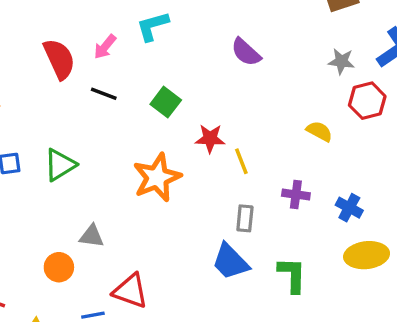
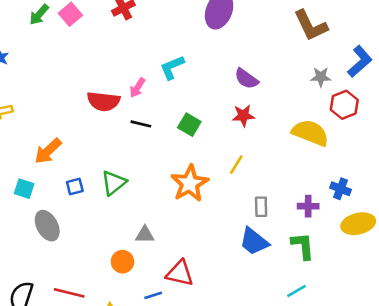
red semicircle: (59, 59) -> (103, 101), turned 128
yellow semicircle: (319, 131) -> (310, 133), size x1.8
red star: (210, 139) -> (243, 116), moved
yellow line: (241, 161) -> (236, 165), moved, turned 60
purple cross: (296, 195) -> (308, 206), moved

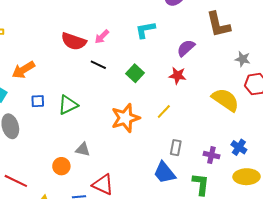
brown L-shape: (311, 26) -> (218, 25), moved
cyan L-shape: (172, 67) -> (145, 30), moved
purple semicircle: (246, 79) -> (186, 48), turned 90

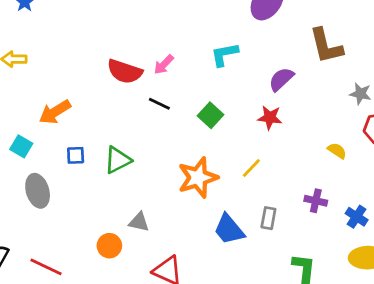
yellow semicircle: (225, 100) -> (337, 151), size x0.5
purple cross: (211, 155) -> (316, 201), moved
blue trapezoid: (164, 173) -> (229, 229), moved

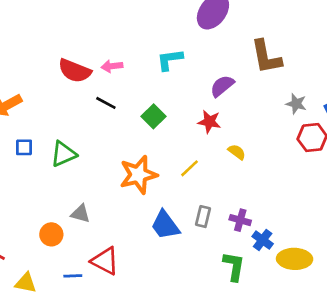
pink arrow: (164, 65) -> (112, 66), turned 36
yellow semicircle: (337, 151) -> (237, 152), moved
purple cross: (316, 201) -> (240, 220), moved
blue cross: (357, 217) -> (263, 240), moved

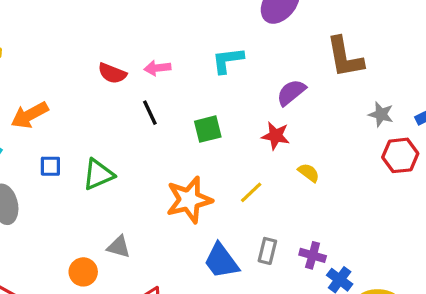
red semicircle: (75, 71) -> (112, 73), size x0.7
black line: (106, 103) -> (150, 113), turned 36
green square: (154, 116) -> (208, 129), turned 30

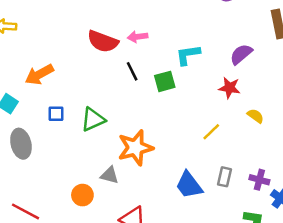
cyan L-shape: (228, 60) -> (188, 55), moved
red semicircle: (112, 73) -> (103, 41), size x1.4
green square: (208, 129) -> (165, 81), moved
orange star: (189, 200) -> (135, 148), moved

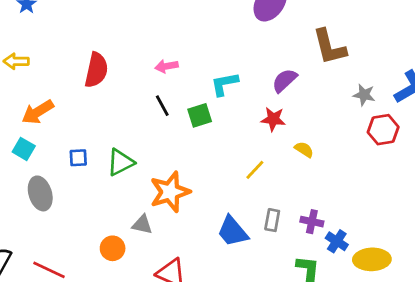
red semicircle: (103, 41) -> (96, 70), moved, turned -96
orange arrow: (39, 74) -> (38, 112), moved

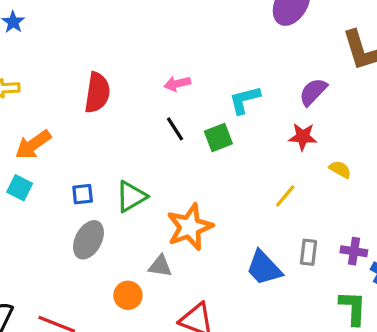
gray ellipse: (40, 193) -> (88, 240), moved, turned 48

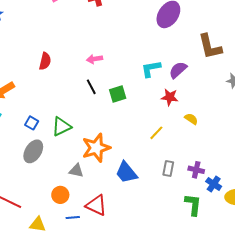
red semicircle: (97, 93) -> (45, 61), size x0.7
cyan L-shape: (245, 100) -> (151, 69), moved
blue square: (83, 194) -> (32, 123), turned 32
blue trapezoid: (264, 268) -> (126, 173), moved
orange circle: (128, 295) -> (60, 195), moved

